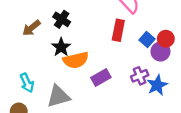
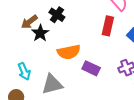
black star: (61, 47) -> (40, 33), moved
purple rectangle: (101, 78) -> (91, 68), turned 54

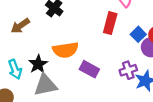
brown arrow: (29, 22) -> (20, 26), moved
black star: (40, 33) -> (38, 64), moved

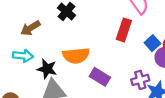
black star: (38, 64) -> (47, 69), turned -30
cyan arrow: (15, 69) -> (23, 56), moved, turned -66

